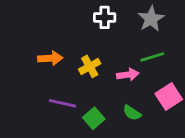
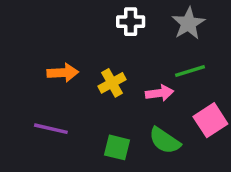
purple line: (62, 103) -> (51, 129), moved
green semicircle: (132, 113) -> (165, 141), size x1.4
green square: (94, 118) -> (117, 147), turned -35

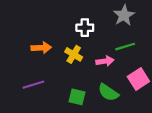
white cross: (131, 22) -> (85, 28), moved
yellow cross: (112, 83) -> (74, 54), turned -30
purple line: (51, 129) -> (33, 85), turned -30

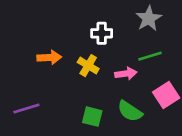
purple line: (33, 85) -> (26, 108), moved

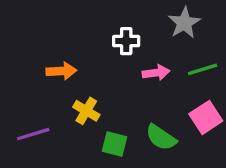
green line: (150, 56) -> (203, 69), moved
yellow cross: (88, 66) -> (86, 111), moved
pink arrow: (126, 74) -> (156, 73), moved

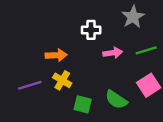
orange arrow: (61, 71) -> (56, 55), moved
purple line: (33, 134) -> (30, 85), moved

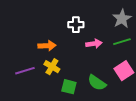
gray star: (133, 17) -> (122, 19), moved

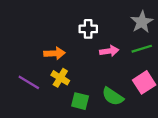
purple line: (25, 71) -> (29, 82), turned 48

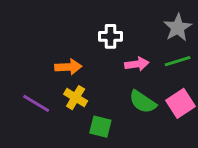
green semicircle: (113, 96) -> (143, 102), moved

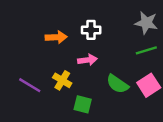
gray star: (178, 28) -> (146, 23), turned -30
pink arrow: (137, 64) -> (87, 60), moved
orange arrow: (68, 67) -> (56, 37), moved

